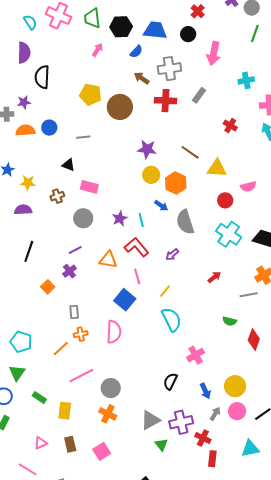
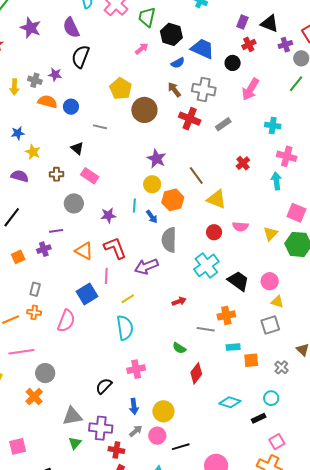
purple semicircle: (24, 53) -> (71, 28), turned 135
cyan line: (141, 220) -> (134, 206), moved
purple arrow: (172, 255) -> (146, 266), size x1.6
red cross: (203, 438) -> (116, 450), turned -35
pink square: (102, 451) -> (18, 446), moved

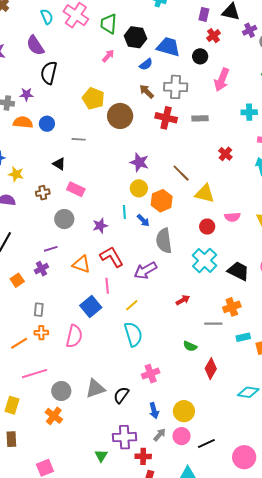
gray rectangle: (223, 124) -> (200, 118), turned 42
gray triangle: (72, 416) -> (95, 389), moved

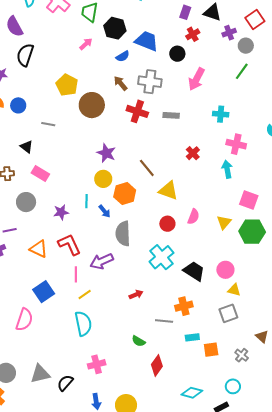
pink semicircle: (232, 217) -> (193, 217), turned -70
pink line: (107, 286) -> (76, 274), moved

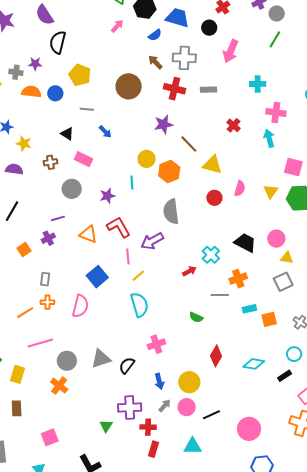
yellow pentagon: (67, 85) -> (80, 75), moved
purple star: (106, 153) -> (164, 124), moved, turned -30
blue arrow: (104, 211) -> (105, 132), moved
cyan cross: (161, 257) -> (211, 255), moved, size x0.7
red diamond: (157, 365) -> (216, 356), moved

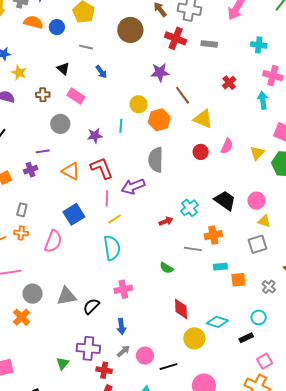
red diamond: (216, 356) -> (181, 309), turned -40
yellow circle: (189, 382) -> (194, 338), moved

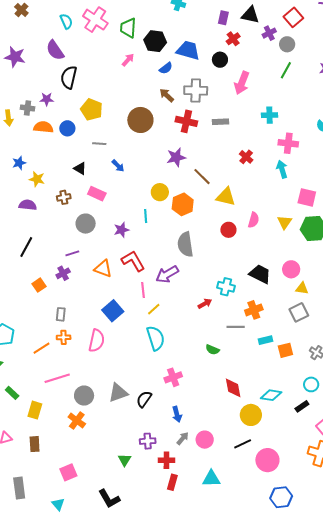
cyan cross: (189, 208) -> (226, 287), turned -30
purple cross: (88, 348) -> (148, 441), size x0.7
black line: (169, 367) -> (243, 444), moved

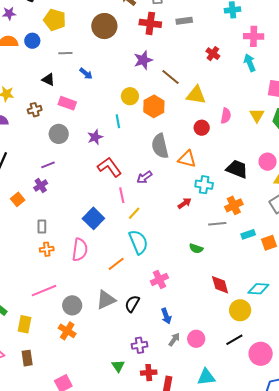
orange triangle: (103, 269) -> (187, 159), moved
purple arrow: (167, 274) -> (144, 177), size x0.7
orange line: (41, 348) -> (116, 264), moved
red cross: (166, 460) -> (149, 373), moved

